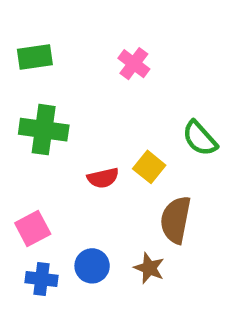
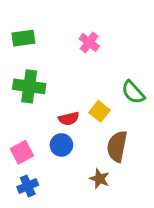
blue circle: (92, 266) -> (61, 145), moved
blue cross: (41, 279) -> (28, 186), turned -30

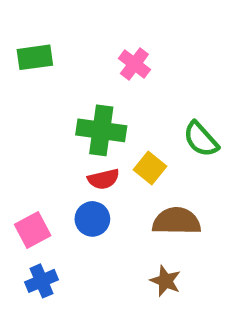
green cross: (29, 86) -> (101, 130), moved
brown semicircle: (117, 146) -> (177, 221), turned 80
brown star: (99, 179) -> (165, 281), moved

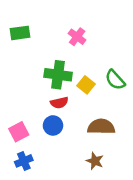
yellow square: (150, 168) -> (86, 85), moved

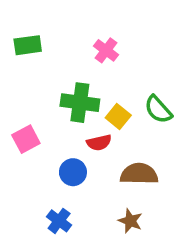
red semicircle: (59, 103) -> (99, 143), moved
pink square: (19, 132) -> (26, 139), moved
blue cross: (24, 161) -> (59, 221), moved, turned -30

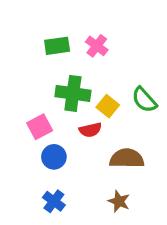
green rectangle: (28, 45) -> (57, 46), moved
pink square: (26, 139) -> (40, 127), moved
blue circle: (73, 172) -> (54, 157), moved

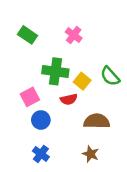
green rectangle: (57, 46) -> (27, 35), moved, turned 42

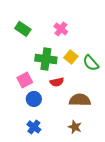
yellow square: (82, 81) -> (71, 57), moved

